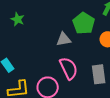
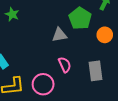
pink semicircle: (69, 68) -> (65, 65), size x0.7

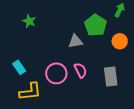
pink circle: (43, 84) -> (56, 73), moved

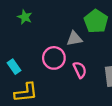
pink circle: (56, 73) -> (54, 58), moved

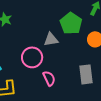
pink semicircle: (80, 70) -> (49, 78), moved

